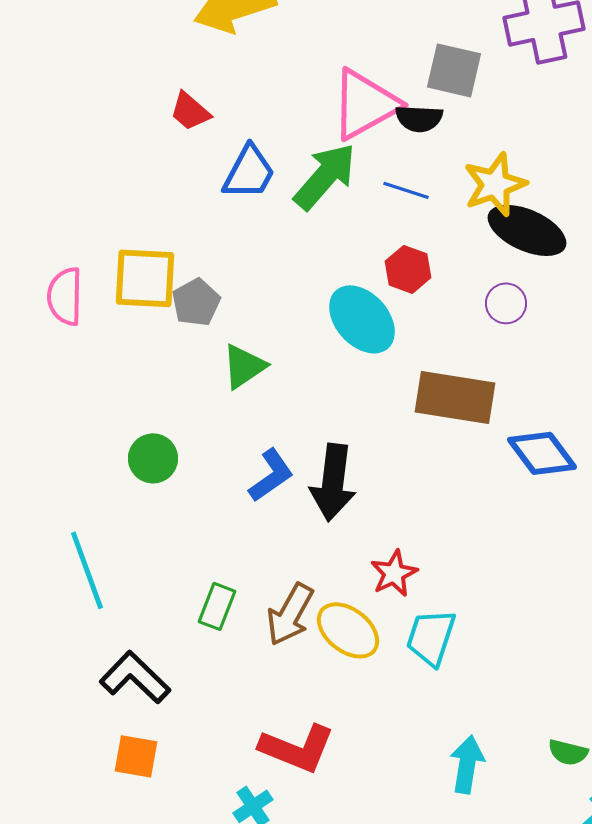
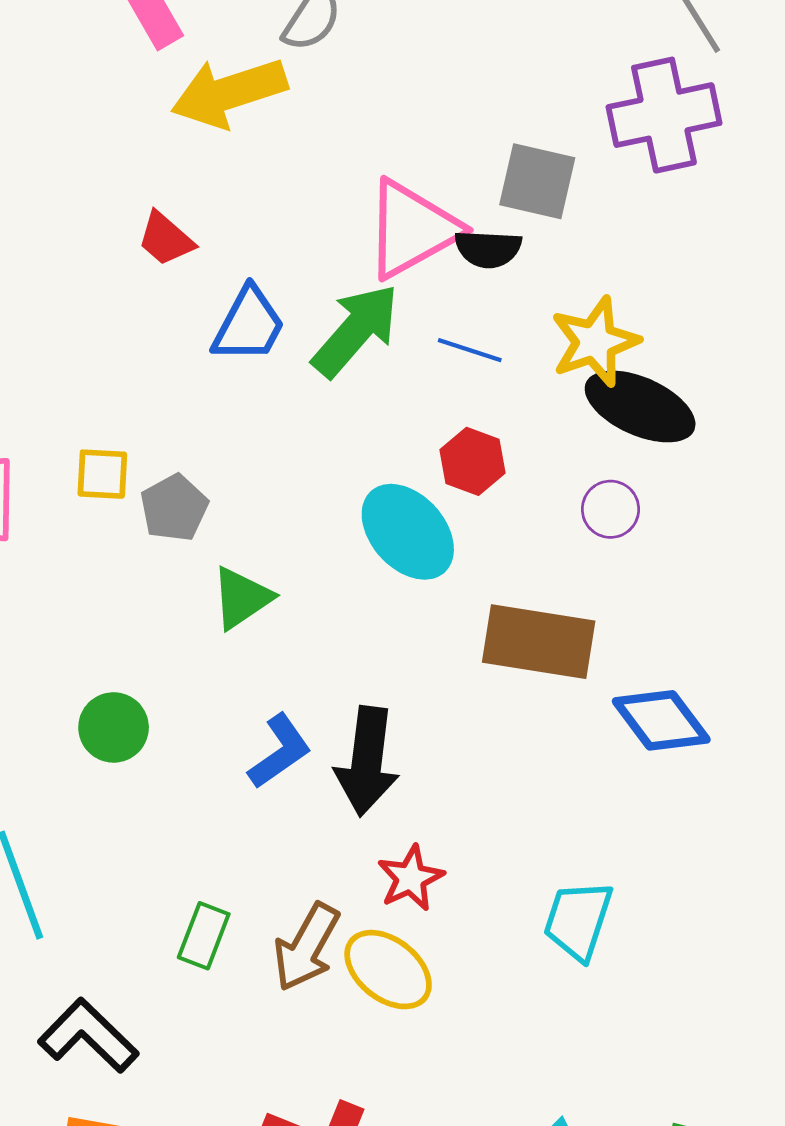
yellow square: (145, 278) -> (102, 474), size x0.6
red star: (394, 573) -> (411, 878), moved
cyan trapezoid: (431, 637) -> (578, 920), moved

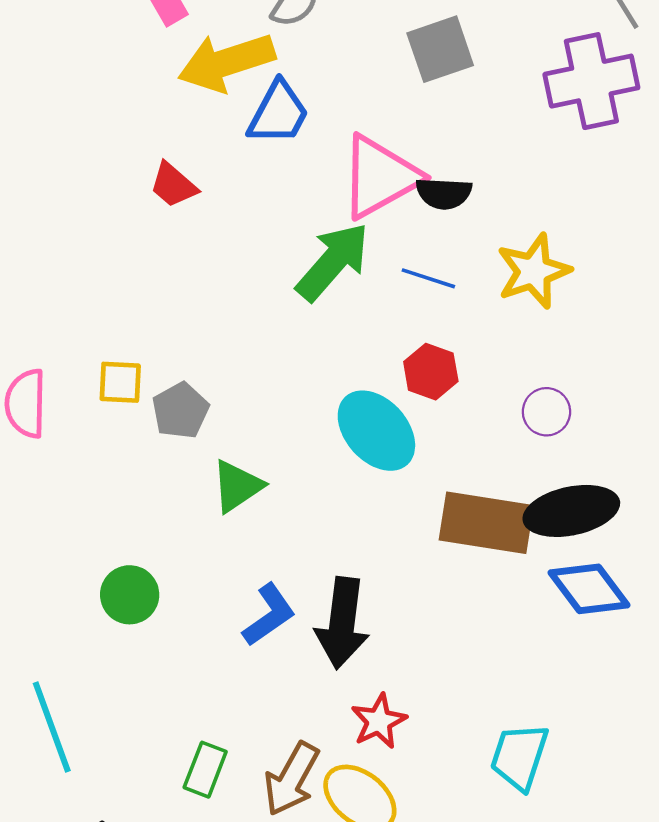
gray square: (537, 181) -> (440, 49), moved, turned -32
blue trapezoid: (249, 325) -> (278, 113), moved
black ellipse: (640, 406) -> (571, 511), moved, turned -36

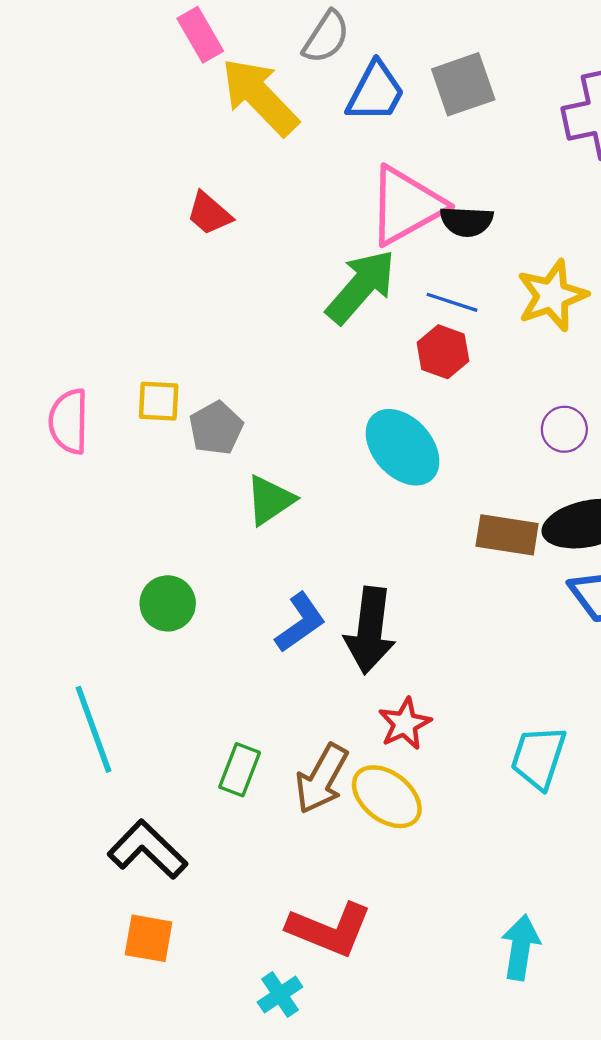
yellow arrow: (226, 62) -> (260, 97), turned 64
blue trapezoid: (278, 113) -> (376, 92), moved
red hexagon: (431, 372) -> (443, 352), moved
brown rectangle: (486, 523) -> (507, 535), size x0.7

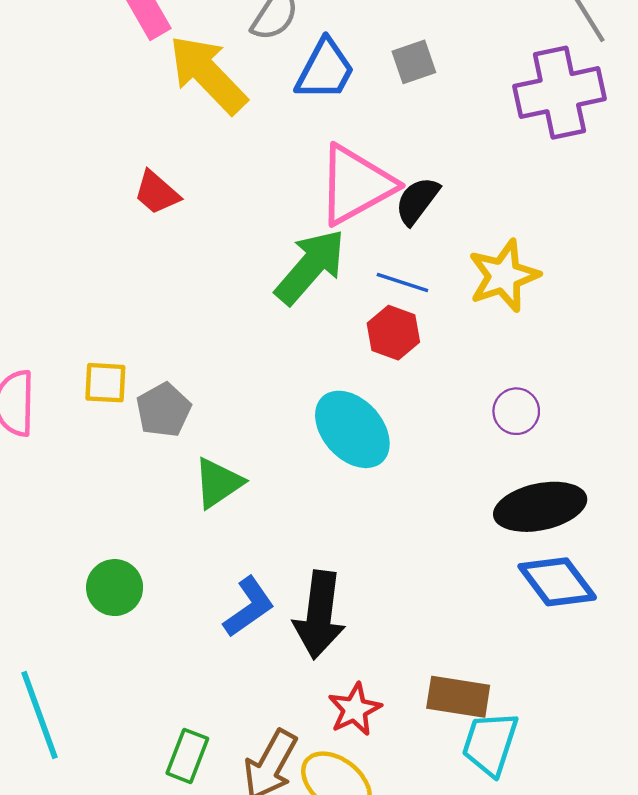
gray square: (463, 84) -> (414, 62), size x0.7
black semicircle: (467, 221) -> (417, 201), turned 124
brown rectangle: (507, 535) -> (458, 697), moved

